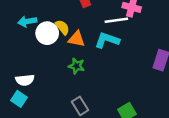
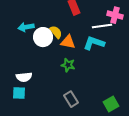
cyan square: (19, 99) -> (19, 93), turned -32

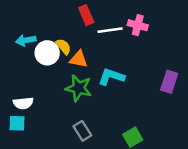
white line: (102, 26) -> (110, 30), moved
cyan L-shape: (94, 43) -> (111, 77), moved
green star: (68, 65) -> (79, 88), size x1.5

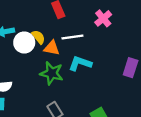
pink cross: (138, 25) -> (103, 18), turned 35
white line: (110, 30) -> (72, 37), moved

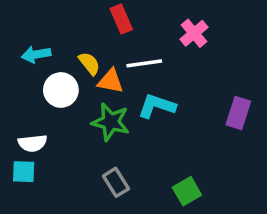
white circle: (24, 43) -> (61, 90), moved

